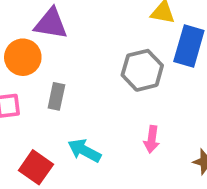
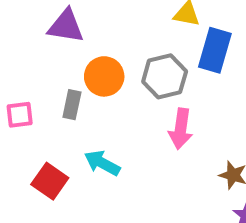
orange circle: (23, 57) -> (104, 76), moved
pink arrow: (152, 139) -> (181, 129), moved, size x1.4

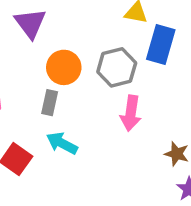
purple triangle: (66, 26) -> (30, 23), turned 44
gray rectangle: (72, 105) -> (50, 103), moved

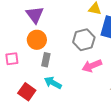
orange circle: (64, 67) -> (37, 40), moved
pink arrow: (131, 113) -> (92, 66), turned 60

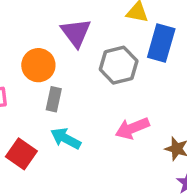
purple triangle: (35, 15) -> (76, 33), moved
pink arrow: (92, 66) -> (132, 128), moved

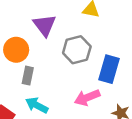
blue rectangle: (161, 43) -> (109, 69), moved

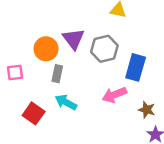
purple triangle: (45, 25) -> (73, 39), moved

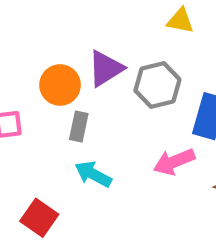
purple triangle: (73, 39) -> (106, 68), turned 35
red square: (34, 113) -> (39, 218), moved

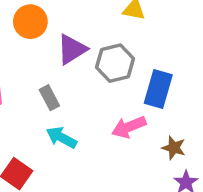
orange circle: (60, 85) -> (30, 22), moved
gray rectangle: (79, 126) -> (49, 98), turned -40

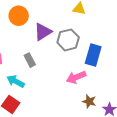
cyan arrow: (61, 137) -> (16, 81), moved
brown star: (174, 148) -> (89, 101), moved

